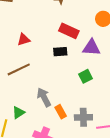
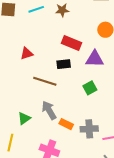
brown line: (19, 69) -> (45, 81), moved, turned 45
green triangle: (19, 112) -> (24, 118), moved
orange rectangle: (61, 112) -> (66, 124), turned -32

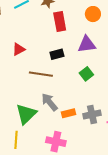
red rectangle: (71, 43) -> (60, 21), moved, turned 66
green triangle: (24, 118) -> (26, 114), size x1.6
orange rectangle: (66, 124) -> (68, 113), turned -32

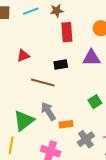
green square: (86, 74) -> (95, 102), moved
gray cross: (92, 114) -> (86, 139), moved, turned -30

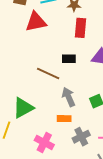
red triangle: (23, 56) -> (36, 22), moved, size x1.6
gray arrow: (48, 111) -> (69, 97), moved

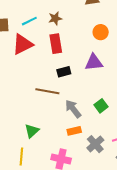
red rectangle: (81, 28) -> (56, 44), moved
green triangle: (23, 108) -> (32, 131), size x0.7

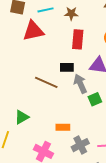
red rectangle: (56, 44) -> (78, 39), moved
green square: (101, 106) -> (95, 99), moved
gray arrow: (73, 109) -> (80, 84), moved

